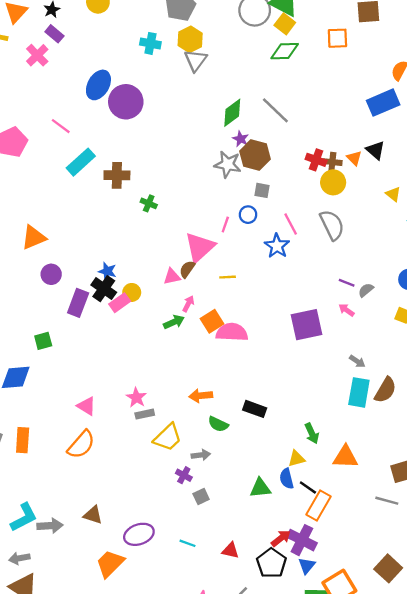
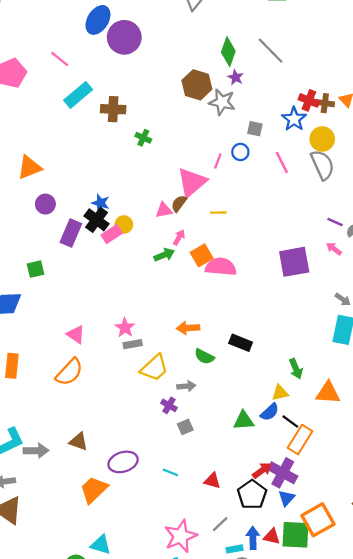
green diamond: (232, 113) -> (228, 52), turned -36
brown hexagon: (255, 155) -> (197, 85), moved
yellow circle: (333, 182) -> (322, 139), moved
blue star: (277, 246) -> (294, 119), moved
blue semicircle: (287, 479) -> (270, 412), turned -120

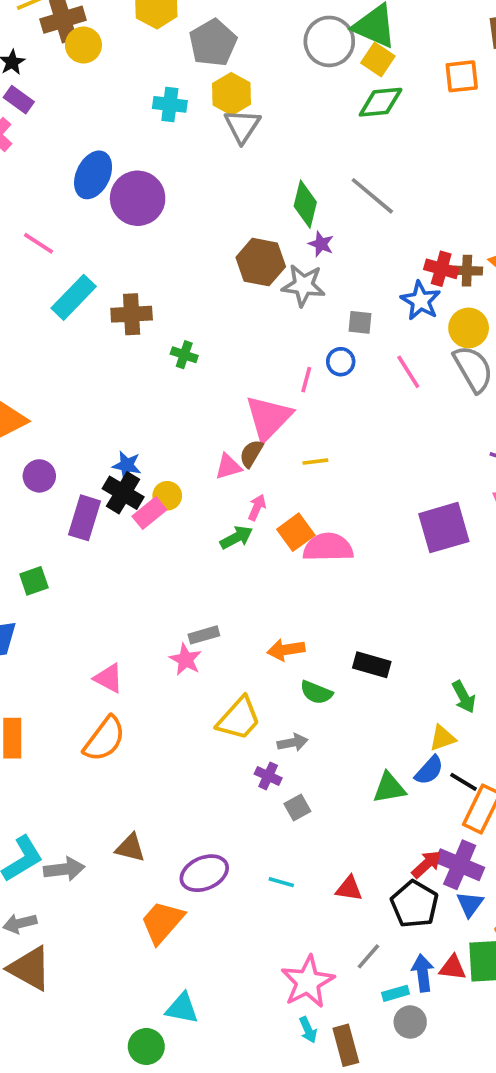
gray rectangle: (133, 344) -> (204, 635), moved

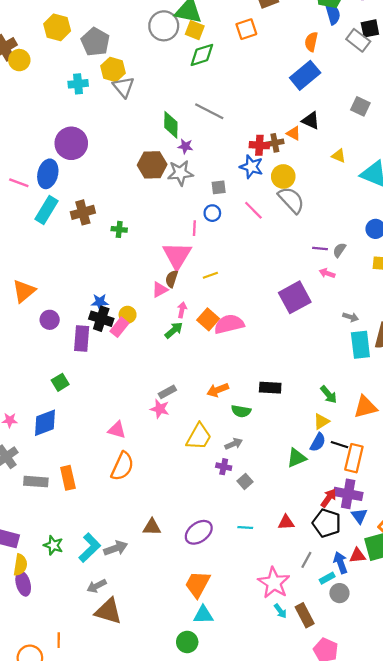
blue ellipse: (93, 175) -> (48, 174), moved
orange trapezoid: (162, 922) -> (198, 584), moved

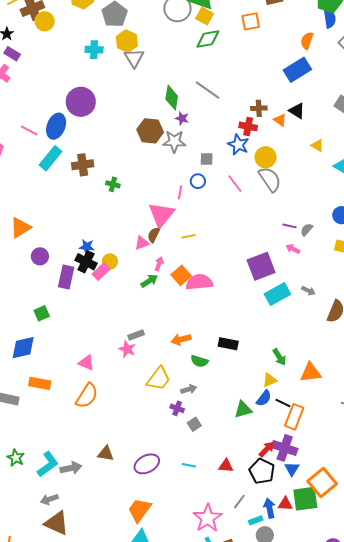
brown cross: (275, 143) -> (259, 108), moved
cyan rectangle: (360, 345) -> (277, 294), moved, turned 60
orange rectangle: (68, 478) -> (40, 383), moved, turned -75

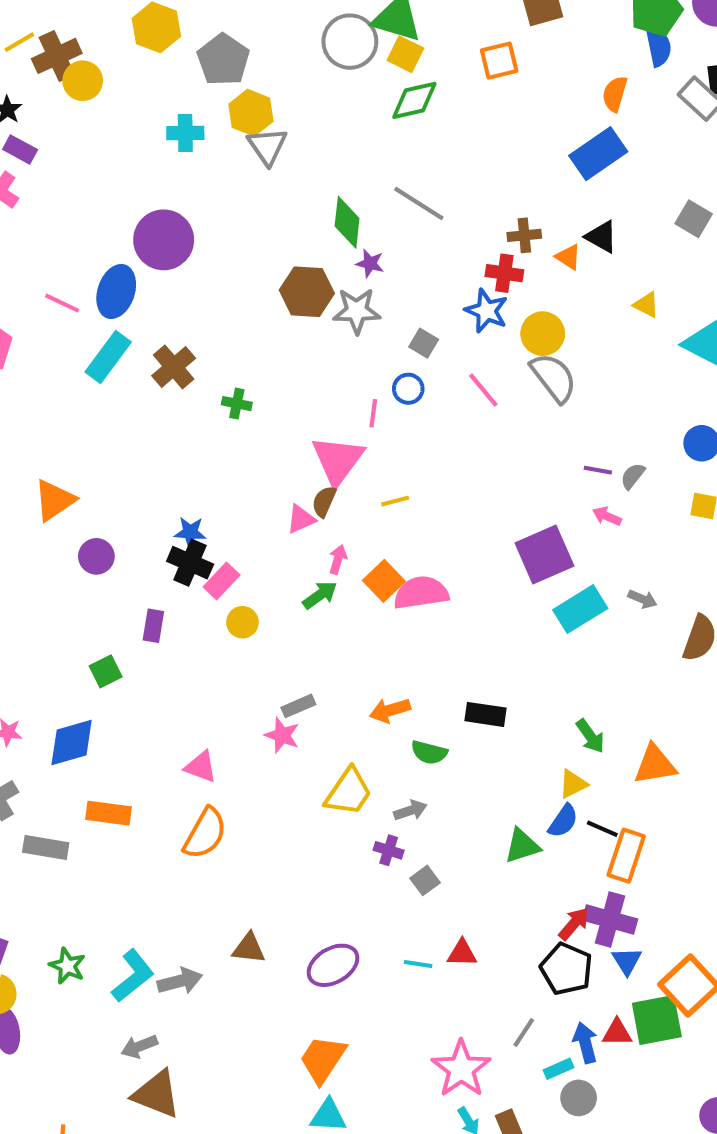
gray square: (207, 159) -> (424, 343), turned 32
brown cross: (83, 165) -> (174, 367), turned -30
yellow circle: (110, 261) -> (242, 622), moved
purple rectangle: (66, 277) -> (153, 626), moved, size x0.7
red triangle: (226, 466) -> (462, 953), moved

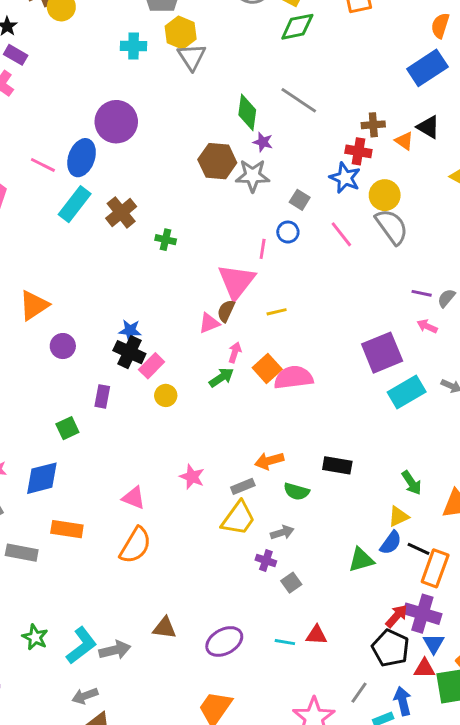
gray rectangle: (298, 706) -> (243, 486), moved
red triangle: (617, 1033) -> (424, 668), moved

